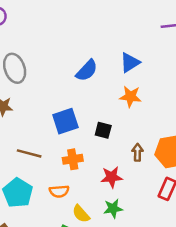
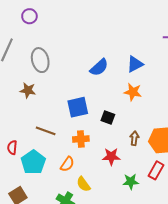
orange semicircle: (59, 191) -> (67, 164), turned -56
green star: (113, 208) -> (131, 182), moved

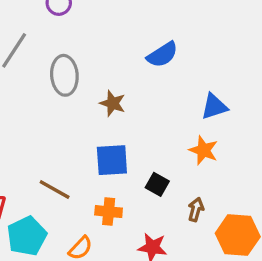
blue semicircle: (99, 67) -> (162, 55), moved
brown star: (28, 90) -> (113, 103), moved
brown arrow: (134, 138) -> (196, 209), moved

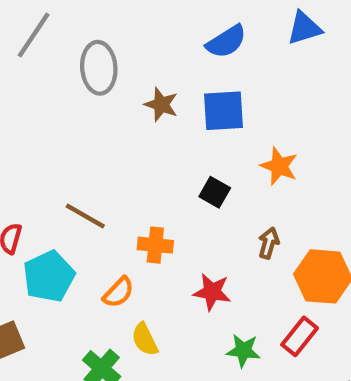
blue triangle: (214, 107) -> (304, 28), moved
blue square: (112, 160) -> (224, 111), moved
black square: (157, 184) -> (215, 192), moved

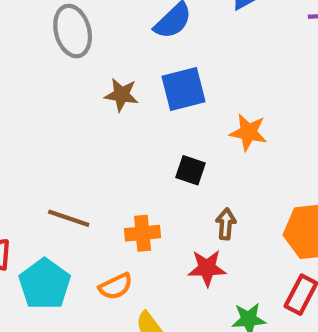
gray ellipse: (99, 68) -> (73, 31), moved
brown arrow: (269, 243) -> (226, 224), moved
orange semicircle: (118, 292) -> (116, 286), turned 32

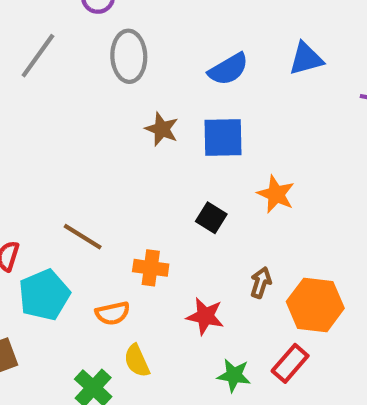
brown arrow: (226, 224) -> (261, 283), moved

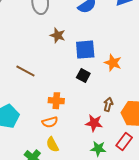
blue square: (223, 137) -> (85, 50), moved
brown line: (83, 237) -> (25, 71), moved
orange semicircle: (113, 313) -> (50, 122), moved
red star: (205, 316) -> (94, 123), moved

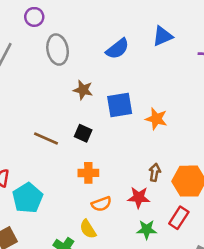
black square: (83, 75) -> (83, 133), moved
orange semicircle: (50, 122) -> (101, 204), moved

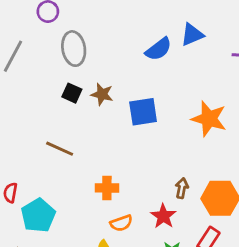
blue semicircle: (118, 49) -> (159, 49), moved
orange star: (156, 119) -> (209, 119), moved, size x1.4
black square: (83, 133) -> (72, 93), moved
red star: (139, 197) -> (163, 216), turned 30

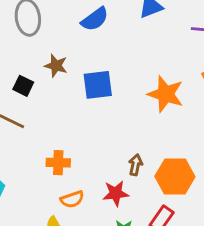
blue semicircle: (159, 49) -> (95, 19), moved
black square: (72, 93) -> (23, 86), moved
red star: (163, 216) -> (116, 193), turned 30

